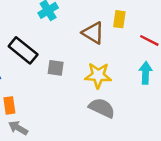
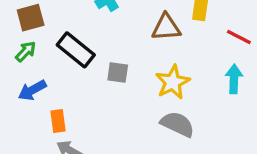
brown triangle: (93, 33) -> (166, 27), turned -35
yellow star: (98, 75) -> (173, 82), turned -30

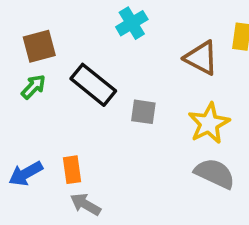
brown triangle: (166, 27) -> (201, 58), turned 32
blue arrow: (32, 90) -> (26, 173), moved

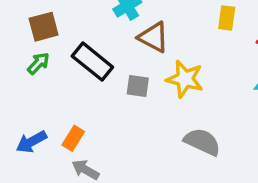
brown triangle: (201, 58) -> (153, 37), moved
yellow star: (209, 123) -> (185, 79), moved, turned -30
orange rectangle: (72, 170) -> (73, 138), turned 40

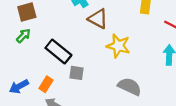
black rectangle: (92, 62) -> (58, 51), moved
gray square: (138, 86) -> (77, 73), moved

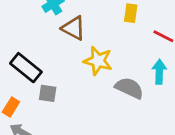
gray semicircle: (130, 87) -> (129, 88), moved

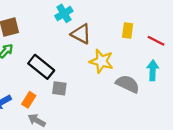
yellow rectangle: (131, 13) -> (128, 30), moved

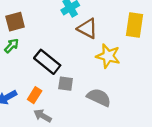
yellow rectangle: (128, 30) -> (135, 25), size x1.5
gray semicircle: (128, 84) -> (99, 97), moved

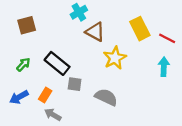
yellow rectangle: (135, 25) -> (140, 29), turned -35
green arrow: (12, 46) -> (23, 64), moved
yellow star: (108, 56) -> (115, 58), turned 30

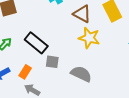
brown triangle: (95, 32) -> (82, 14), moved
yellow star: (115, 58) -> (89, 38), turned -30

